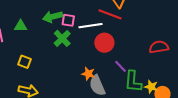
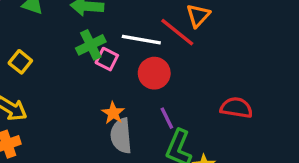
pink square: (68, 20) -> (107, 59), moved

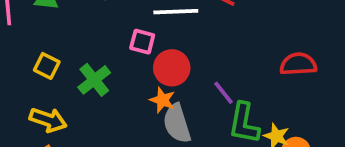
green cross: (91, 45) -> (94, 80), moved
red circle: (154, 73) -> (172, 68), moved

